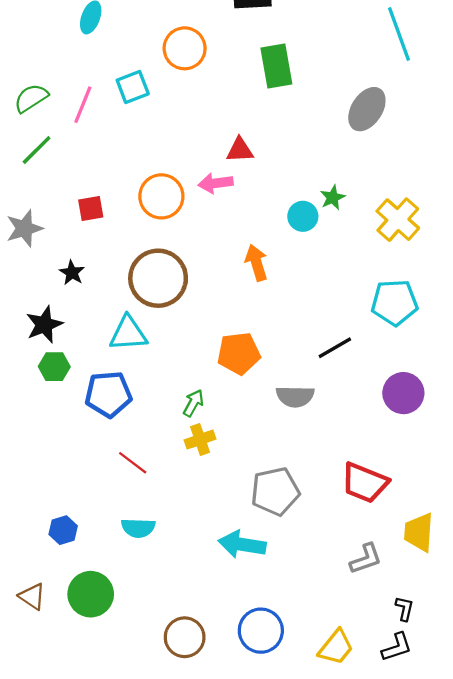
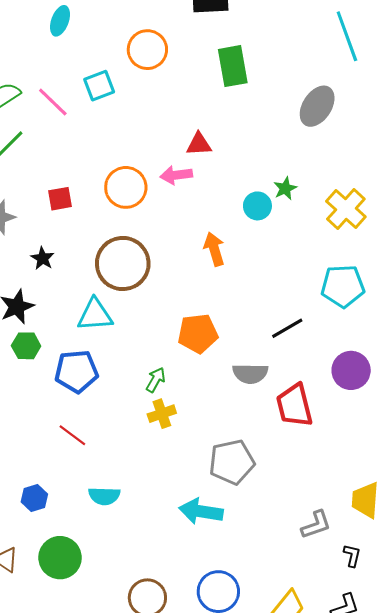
pink line: (83, 105) -> (53, 102), turned -68
red line: (133, 463) -> (72, 435), moved
red trapezoid: (365, 483) -> (294, 405), moved, turned 54
black L-shape: (404, 609) -> (352, 556), moved

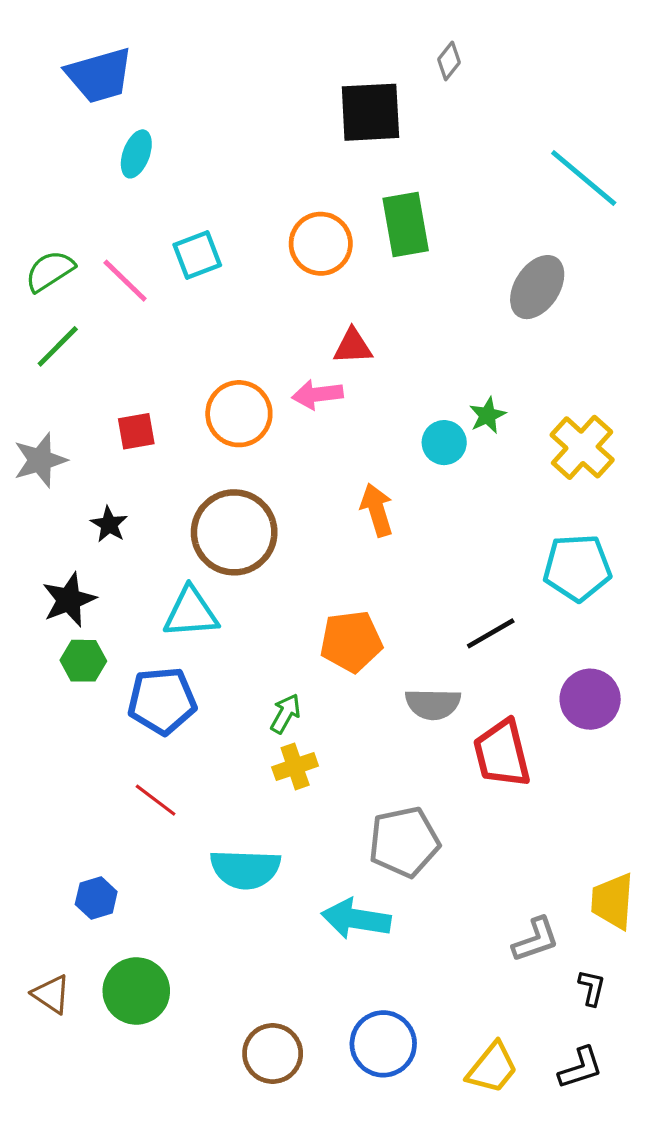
cyan line: (347, 36) -> (584, 178), turned -30
orange circle: (147, 50) -> (321, 244), moved
cyan semicircle: (104, 496) -> (245, 869), moved, size x1.4

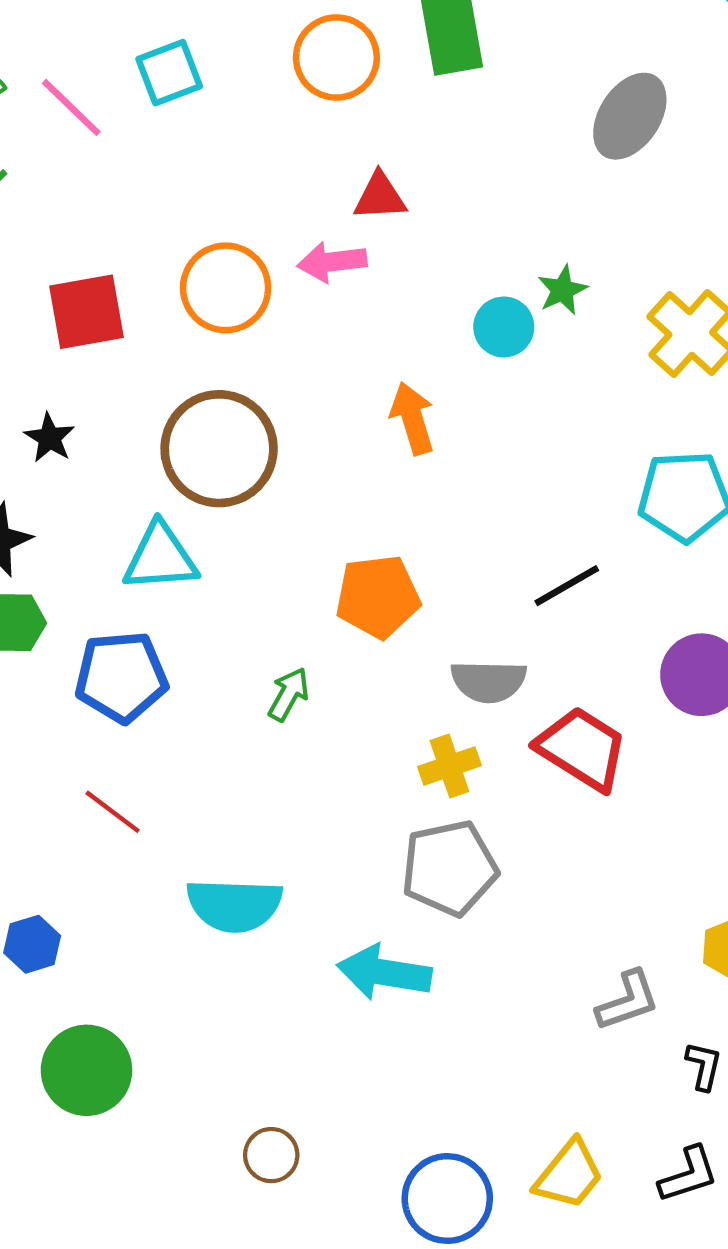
red square: (136, 431) -> (86, 312), size x1.5
red trapezoid: (502, 754) -> (582, 749), turned 136
yellow cross: (295, 766) -> (449, 766), moved
blue circle: (383, 1044) -> (447, 1199), moved
brown circle: (273, 1054) -> (271, 1155), size x0.7

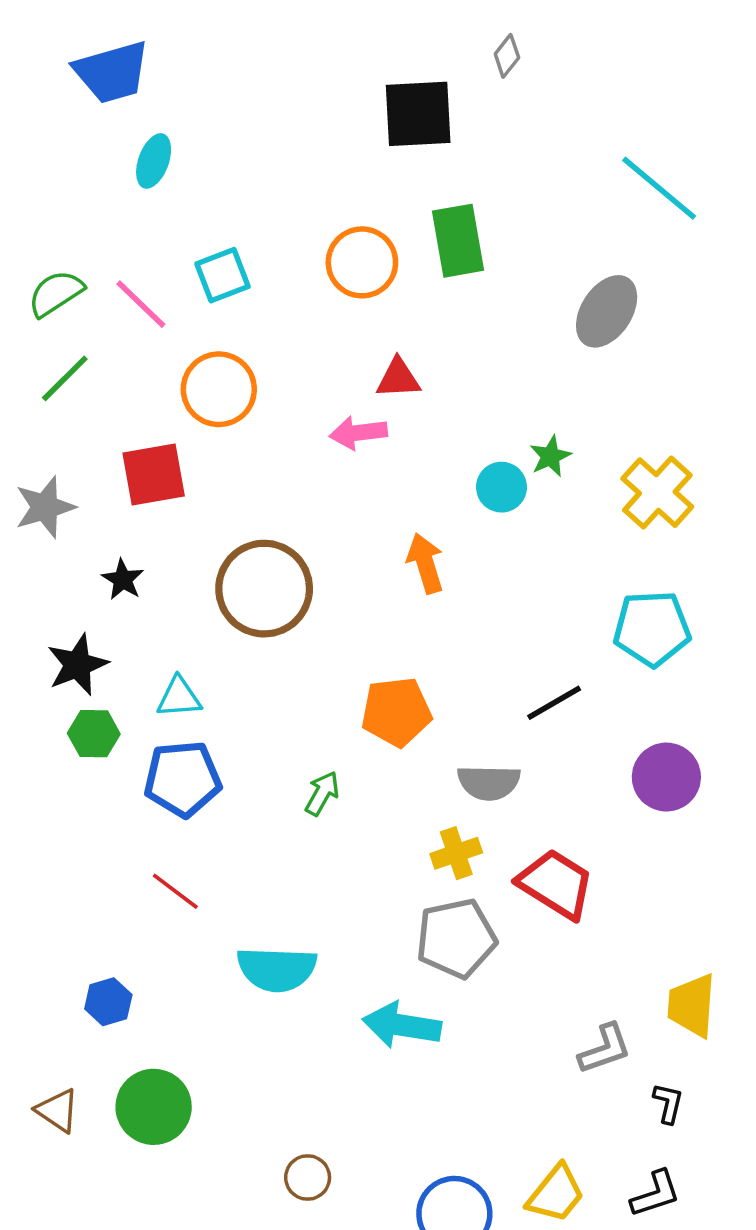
orange circle: (226, 288) -> (219, 389), moved
cyan triangle: (160, 557) -> (179, 697), moved, size x0.7
red trapezoid: (582, 749) -> (556, 884), moved

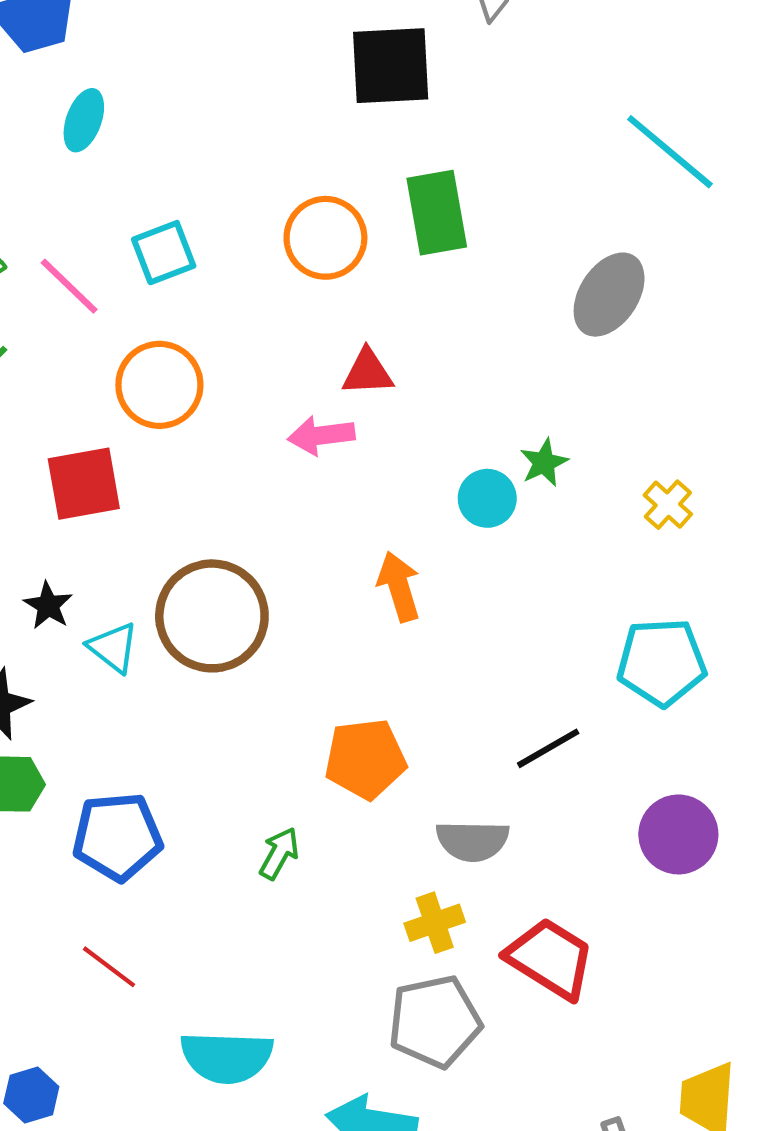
yellow cross: (657, 493) -> (668, 505), size x0.6
cyan triangle: (179, 697) -> (113, 647), moved, turned 42

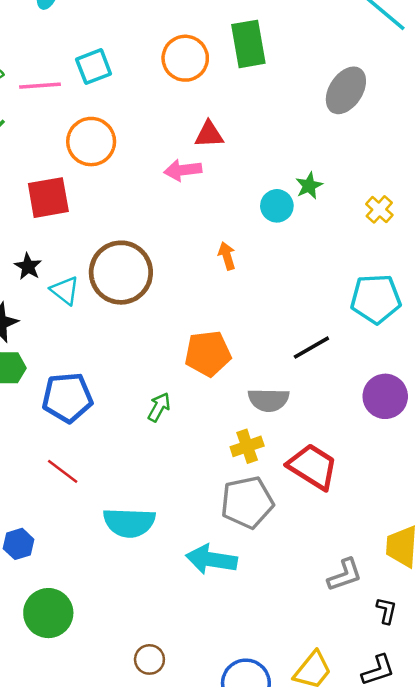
pink line: (69, 286) -> (40, 86), turned -48
orange arrow: (399, 587) -> (227, 256), size x0.7

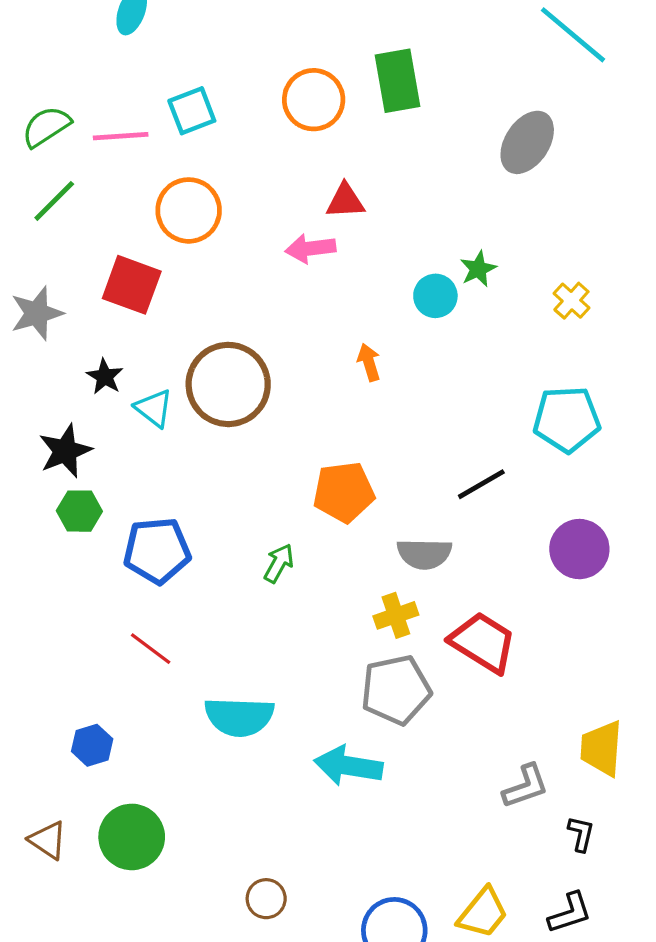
red square: (48, 198) -> (132, 285), turned 30

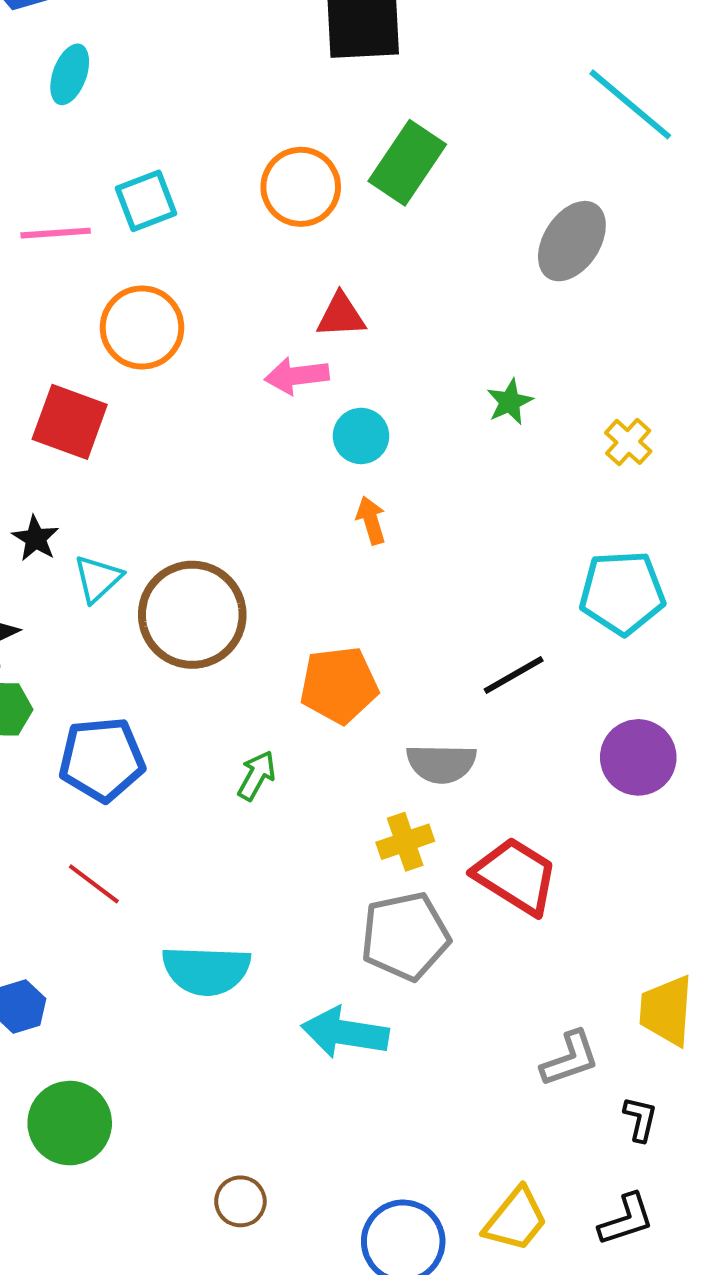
green rectangle: (397, 81) -> (407, 163), turned 44
cyan circle: (435, 296) -> (361, 436), moved
brown circle: (228, 384) -> (192, 615), moved
cyan triangle: (154, 408) -> (98, 579), turned 39

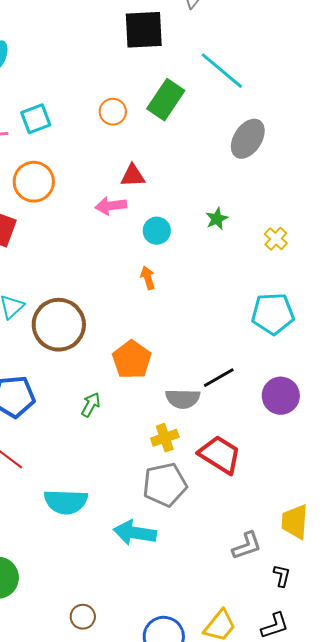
cyan line: (630, 104) -> (222, 71), moved
orange circle: (301, 187) -> (113, 112), size x0.7
cyan circle: (361, 436) -> (157, 231), moved
black line: (514, 675) -> (219, 378), moved
orange pentagon: (339, 685) -> (132, 360), turned -30

